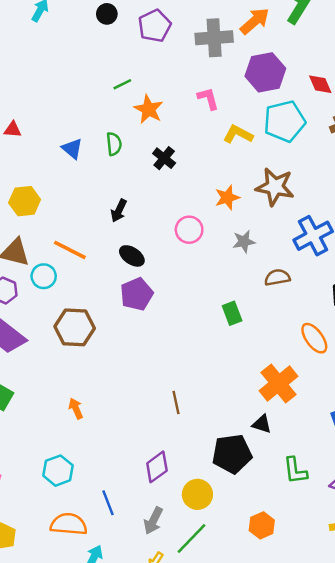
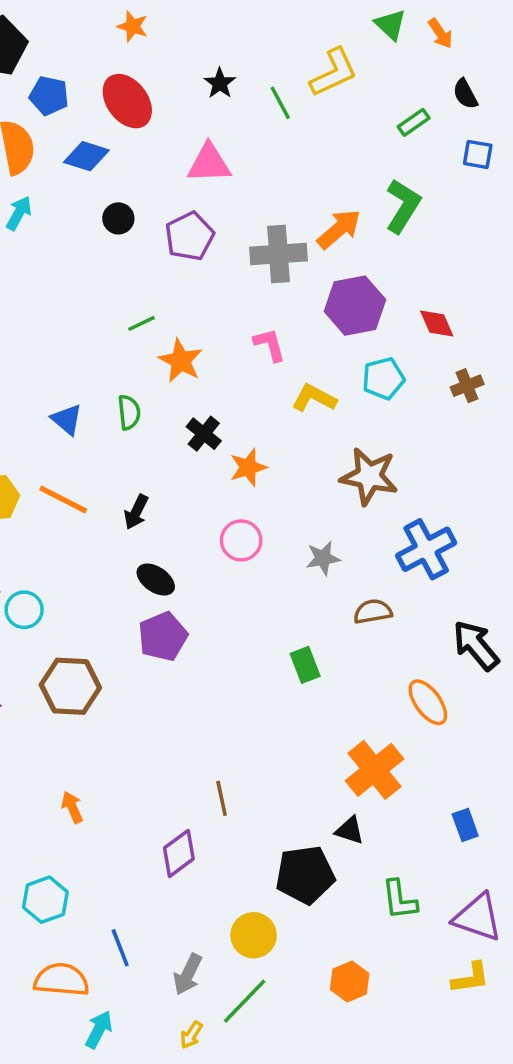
cyan pentagon: (284, 121) -> (383, 379), size x0.7
orange star: (227, 198) -> (248, 467), moved
orange line: (70, 250) -> (63, 499), moved
purple diamond: (157, 467) -> (179, 853), moved

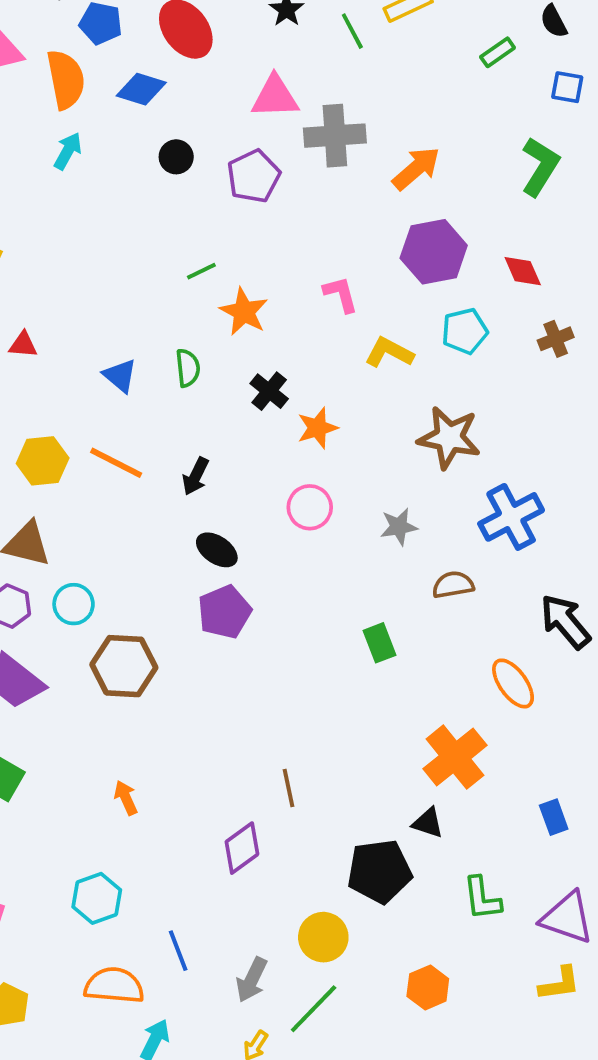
green L-shape: (403, 206) -> (540, 167), moved
gray cross: (278, 254) -> (335, 136), moved
cyan circle: (24, 610) -> (74, 604), moved

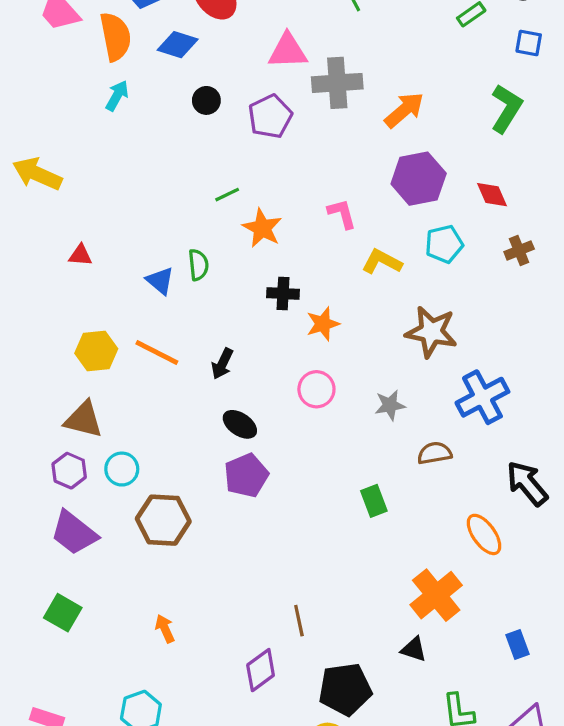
green semicircle: (188, 368) -> (198, 265), moved
black cross: (269, 391) -> (283, 294), turned -36
black pentagon: (379, 871) -> (345, 689), moved

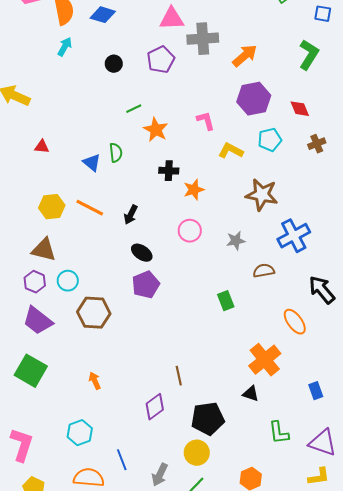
black circle: (206, 100) -> (114, 64), moved
green square: (63, 613) -> (31, 371), size x1.4

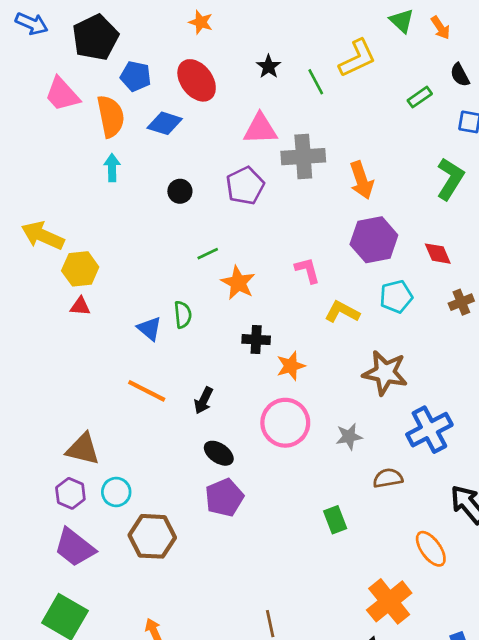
cyan arrow: (65, 47) -> (112, 168), turned -30
orange arrow: (245, 56) -> (362, 180), turned 112
yellow hexagon: (52, 207) -> (80, 269), moved
pink circle: (190, 231) -> (285, 423), size x1.5

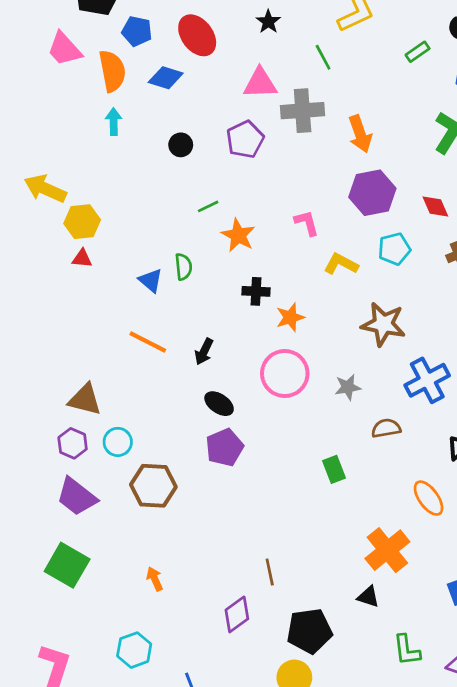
green line: (316, 82) -> (323, 57), moved

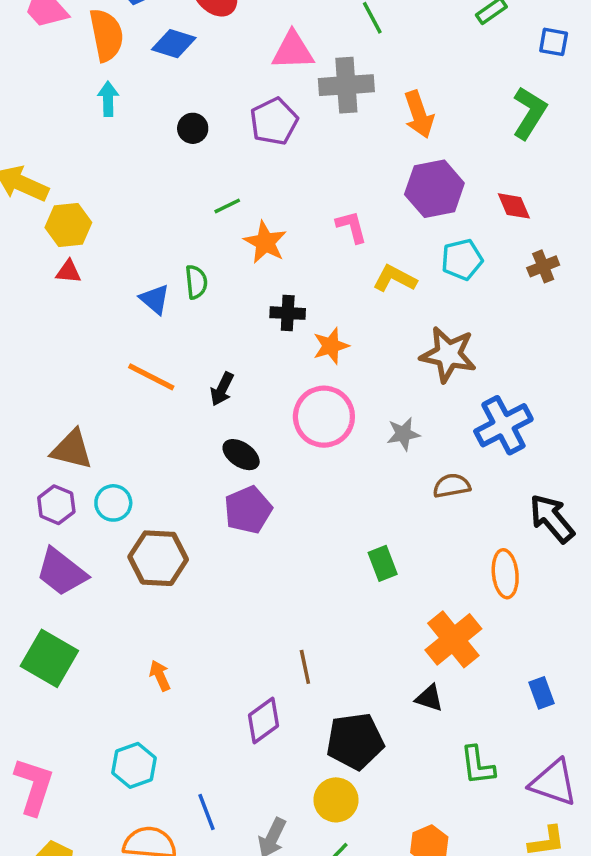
green rectangle: (334, 469) -> (383, 563), moved
orange ellipse: (429, 498) -> (505, 574), turned 30

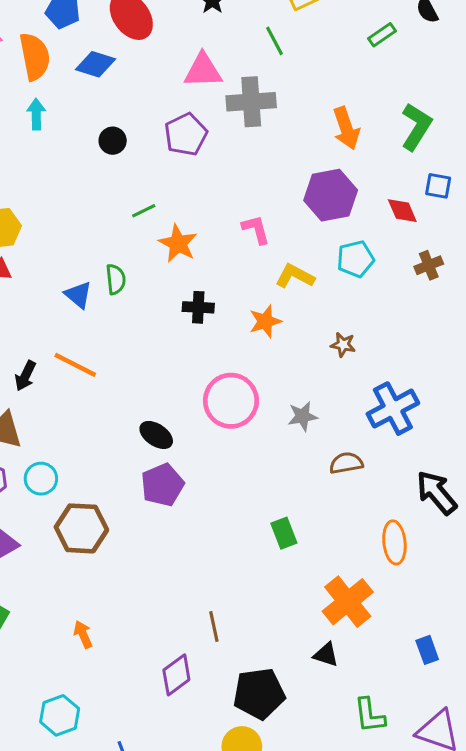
blue square: (554, 42) -> (438, 186), moved
orange arrow: (419, 114) -> (346, 128), moved
orange star: (331, 346) -> (265, 321), moved
brown star: (448, 354) -> (343, 345), size x0.5
black arrow: (222, 389) -> (25, 376), moved

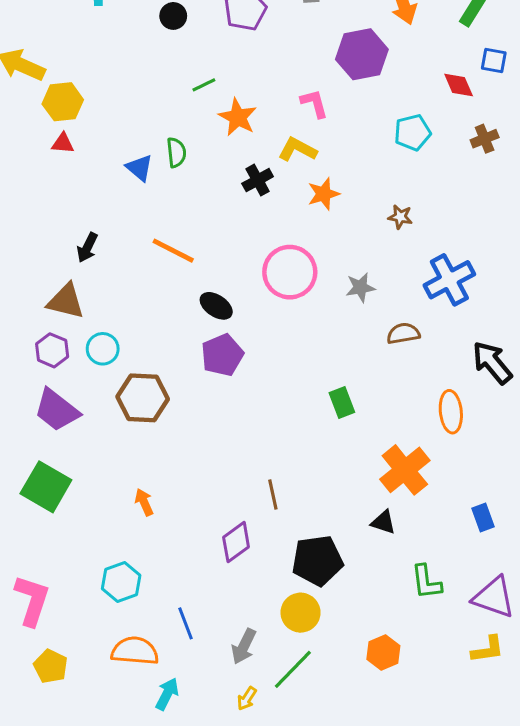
purple hexagon: (331, 195) -> (362, 54), moved
yellow L-shape: (295, 276) -> (297, 149), moved
black cross: (198, 307) -> (258, 180), turned -32
orange line: (75, 365) -> (173, 251), moved

